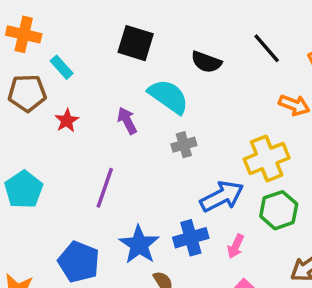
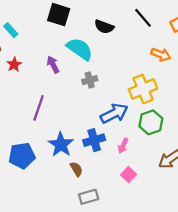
blue pentagon: (79, 262) -> (22, 156), turned -30

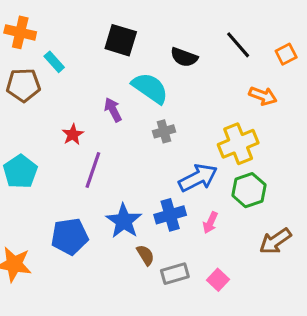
red star: (14, 65) -> (73, 134), moved
pink square: (129, 175) -> (218, 280), moved
gray rectangle: (89, 197) -> (175, 274), moved

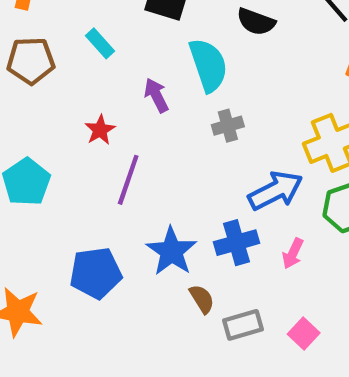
cyan rectangle: (54, 62) -> (100, 43), moved
cyan semicircle: (150, 88) -> (208, 65), turned 36

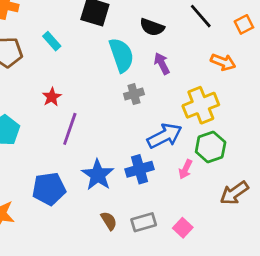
purple arrow: (156, 95) -> (162, 63), moved
pink arrow: (293, 253) -> (185, 169), moved
brown semicircle: (202, 299) -> (109, 221), moved

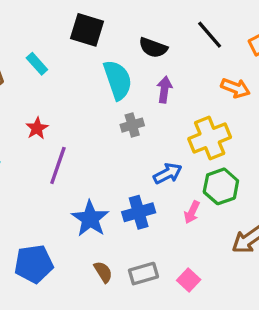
purple arrow: (162, 63) -> (164, 90), turned 35
blue arrow: (165, 136) -> (168, 174), size x0.7
blue pentagon: (49, 189) -> (34, 264), moved

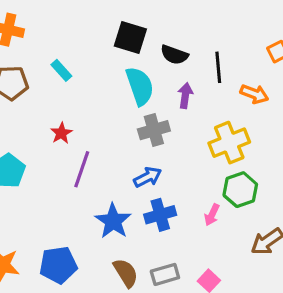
black square: (87, 30) -> (130, 37), moved
black line: (210, 35) -> (218, 67), moved, turned 36
gray cross: (132, 125) -> (154, 130), size x1.4
blue arrow: (168, 174) -> (148, 177), moved
brown semicircle: (103, 272) -> (126, 273), size x1.4

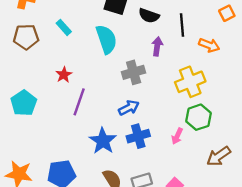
cyan semicircle: (140, 86) -> (106, 39), moved

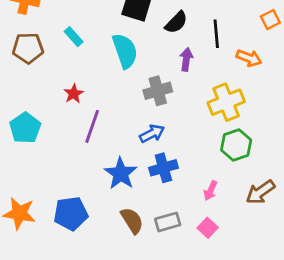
black semicircle: (149, 16) -> (176, 22), turned -66
pink arrow: (177, 136) -> (210, 191), moved

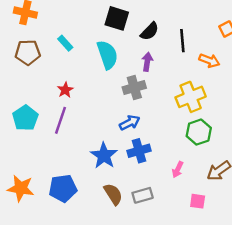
purple arrow: (186, 59) -> (147, 62), moved
purple line: (92, 126) -> (61, 120), moved
pink square: (208, 228) -> (198, 201), moved, turned -35

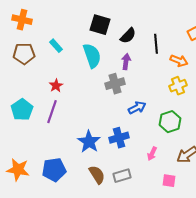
yellow cross: (191, 97) -> (178, 86), moved, size x0.7
blue arrow: (130, 123) -> (137, 108), moved

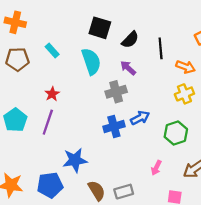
purple arrow: (126, 62) -> (128, 68), turned -56
blue cross: (119, 138) -> (114, 126), moved
blue star: (89, 142) -> (75, 160), moved, turned 30

